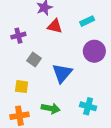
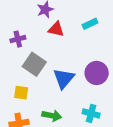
purple circle: (94, 51) -> (97, 73), moved
gray square: (34, 60) -> (34, 64), size x1.5

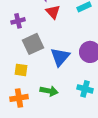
red triangle: (56, 29) -> (53, 12), turned 35
gray square: (34, 64) -> (33, 44), turned 30

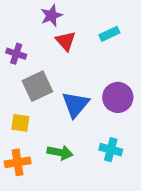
purple cross: (18, 21) -> (16, 54), turned 32

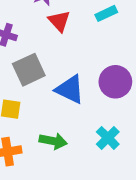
blue triangle: (75, 104) -> (70, 89), turned -44
cyan cross: (111, 150) -> (108, 138), turned 30

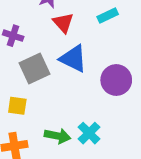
blue triangle: (70, 89) -> (73, 59), moved
cyan cross: (108, 138) -> (89, 133), moved

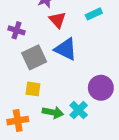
purple circle: (116, 80) -> (101, 88), moved
yellow square: (17, 106) -> (33, 89), moved

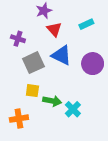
purple circle: (101, 88) -> (93, 64), moved
green arrow: (53, 112) -> (52, 101), moved

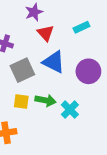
green arrow: (52, 101) -> (46, 100), moved
cyan cross: (73, 109) -> (70, 110), moved

